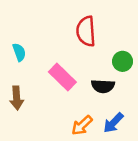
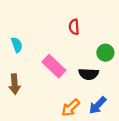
red semicircle: (86, 31) -> (74, 27), size x0.6

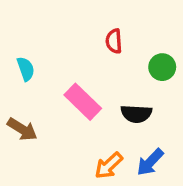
green circle: (105, 53) -> (162, 67), moved
brown arrow: (15, 84) -> (22, 129), turned -54

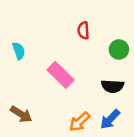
black semicircle: (136, 114) -> (113, 86), moved
brown arrow: (22, 129) -> (21, 114), moved

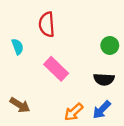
red semicircle: (83, 30) -> (47, 24), moved, size x1.5

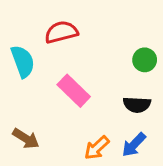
red semicircle: (47, 24) -> (61, 32), turned 80
cyan semicircle: (18, 47) -> (23, 61), size x1.5

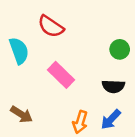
red semicircle: (61, 32) -> (51, 26), turned -132
orange arrow: (97, 148) -> (80, 122), turned -30

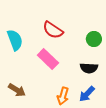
red semicircle: (51, 26) -> (53, 30), moved

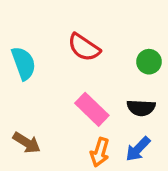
pink rectangle: (48, 59) -> (92, 109), moved

